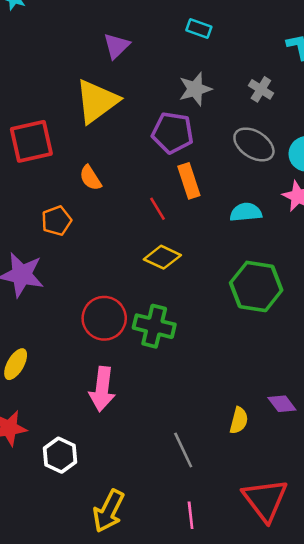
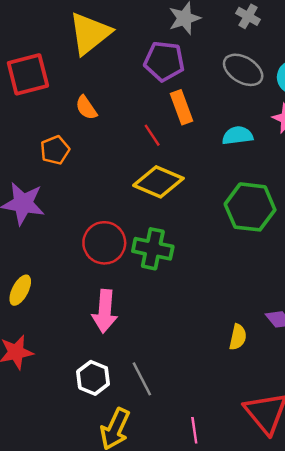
yellow diamond: (162, 257) -> (158, 182), size x1.4
gray line: (183, 450) -> (142, 379), moved
white hexagon: (60, 455) -> (93, 378), moved

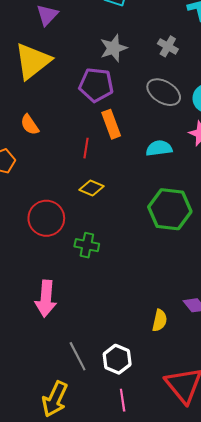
red line: (152, 135) -> (86, 148), turned 42
yellow diamond: (158, 182) -> (92, 188), size x0.6
red circle: (104, 243) -> (46, 218), moved
green cross: (153, 249) -> (87, 245), size x0.7
white hexagon: (93, 378) -> (117, 359), moved

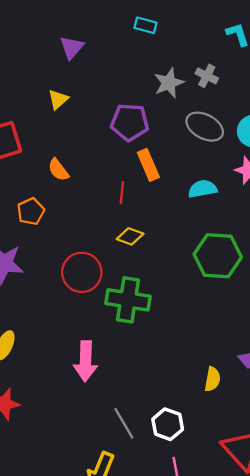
gray star: (114, 48) -> (169, 83), moved
yellow triangle: (33, 61) -> (58, 99), size x0.5
green cross: (87, 245) -> (128, 300), size x1.6

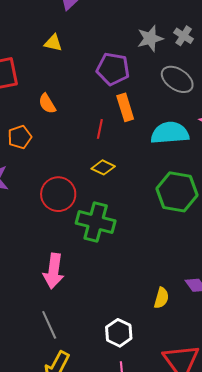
yellow triangle: (58, 99) -> (53, 43), turned 48
cyan semicircle: (203, 189) -> (170, 133), size x1.5
gray line: (124, 423) -> (49, 325), moved

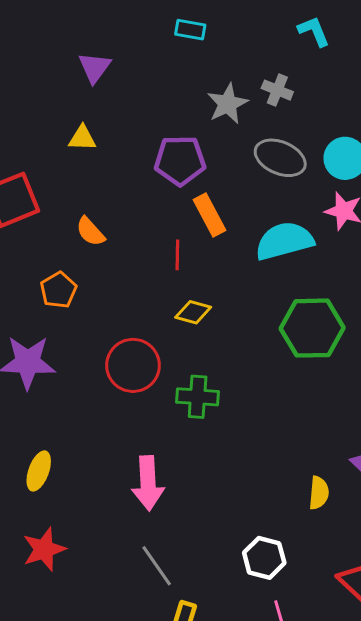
green cross: (96, 222) -> (198, 397), size x0.7

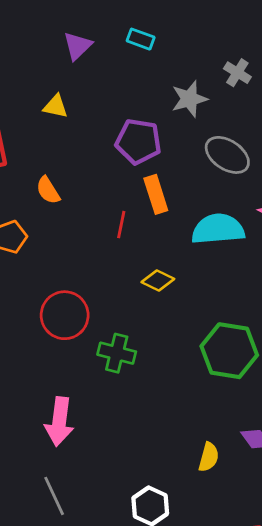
cyan rectangle: (190, 30) -> (141, 39), moved
gray cross: (277, 90) -> (237, 73), moved
yellow diamond: (193, 312) -> (158, 281), moved
green hexagon: (312, 328) -> (229, 351), moved

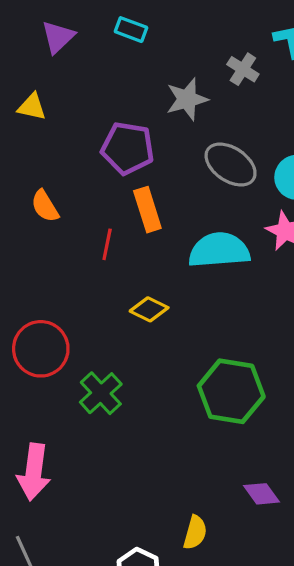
orange semicircle: (48, 190) -> (45, 206), moved
green cross: (117, 353) -> (101, 393), turned 33
yellow semicircle: (209, 457) -> (195, 532), moved

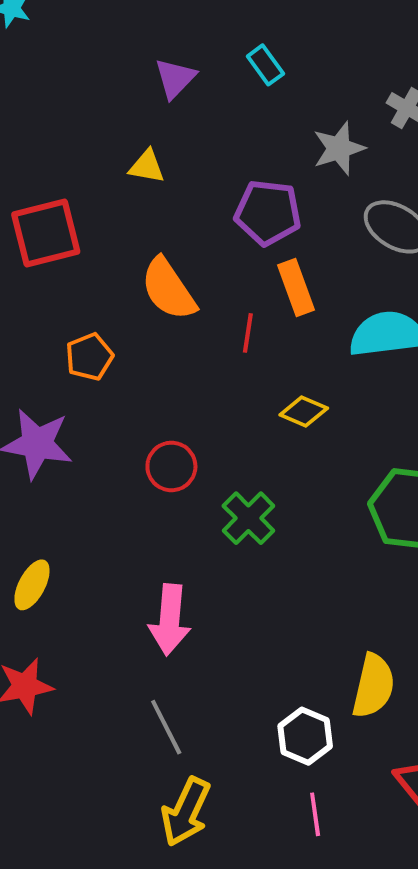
cyan rectangle: (131, 30) -> (265, 65), turned 36
orange semicircle: (45, 206) -> (168, 289), size x1.6
red circle: (41, 349) -> (171, 466), size x0.7
yellow semicircle: (195, 532) -> (373, 686), size x1.5

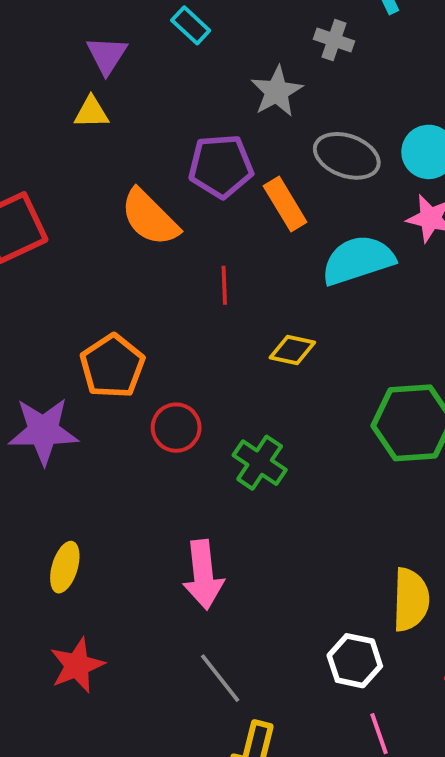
yellow triangle: (147, 166) -> (91, 112), moved
orange rectangle: (296, 288) -> (285, 204), moved
orange semicircle: (168, 289) -> (150, 218), moved
orange pentagon: (89, 357) -> (112, 366), moved, size x1.4

